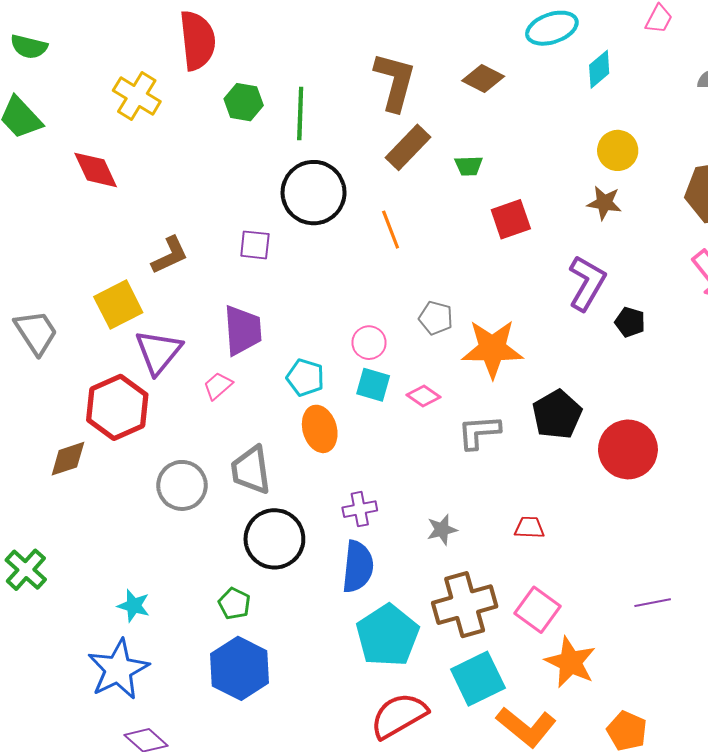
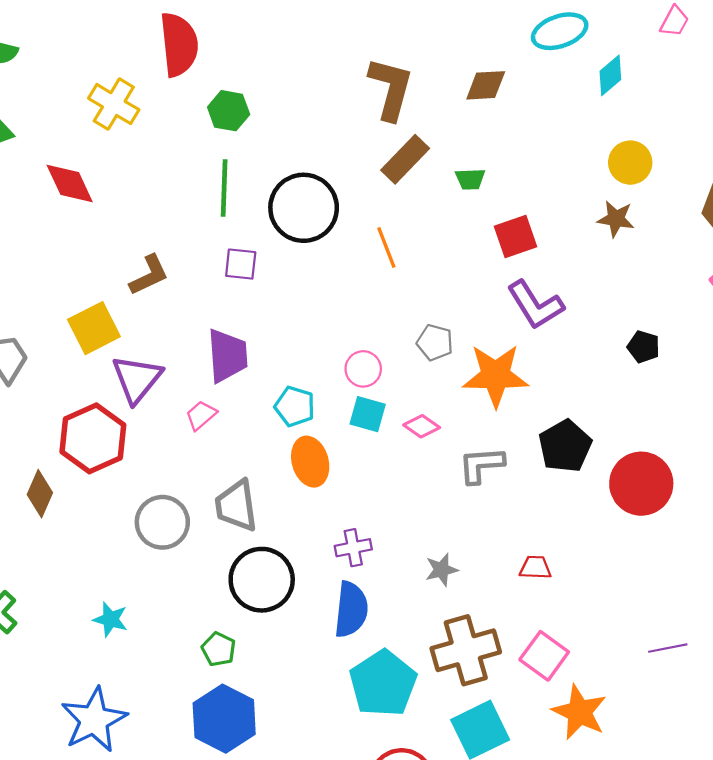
brown diamond: (483, 79) -> (486, 85), turned -30
green line: (300, 113) -> (224, 188), moved
purple L-shape: (587, 283) -> (535, 305), moved, turned 118
brown diamond: (68, 459) -> (40, 494), turned -48
cyan star: (134, 606) -> (110, 619), moved

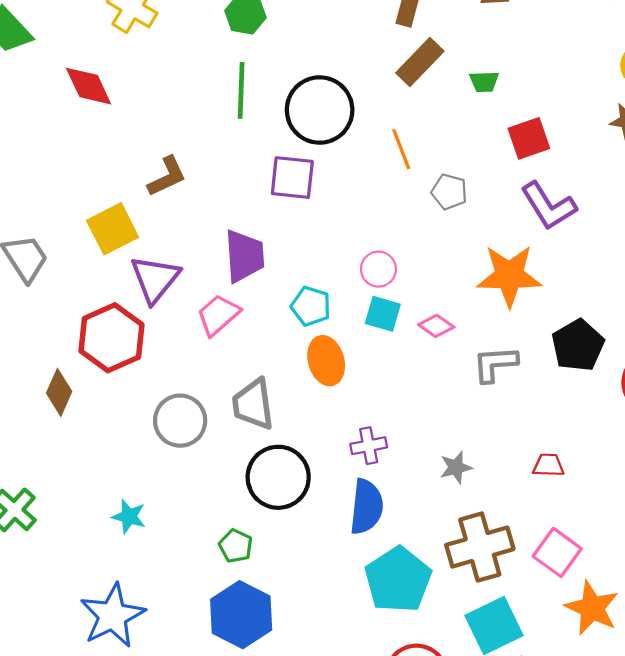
purple square: (241, 264) -> (292, 178), moved, size x1.4
gray pentagon: (435, 342) -> (449, 192), moved
pink trapezoid: (201, 415) -> (218, 315), size x1.4

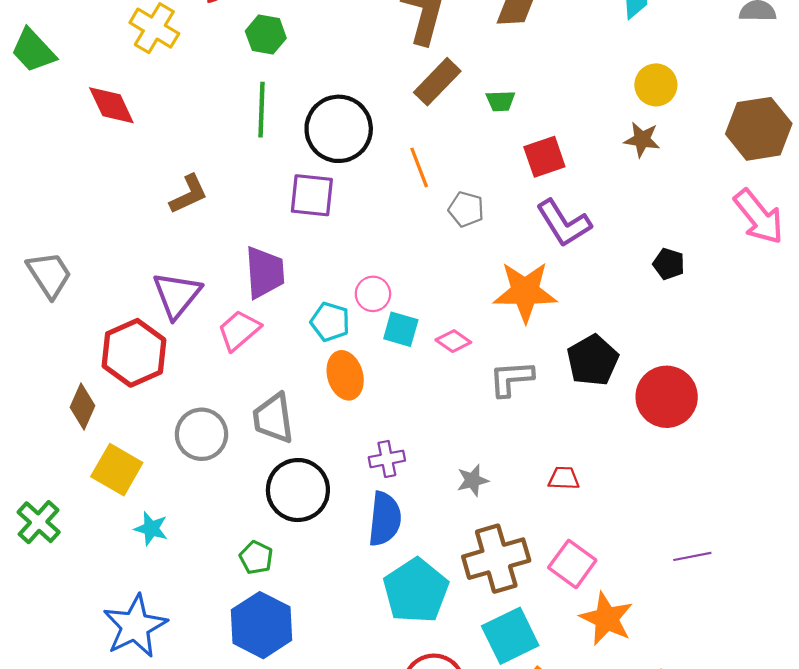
yellow square: (113, 229) -> (117, 470), moved, turned -33
pink circle: (378, 269) -> (373, 294), moved

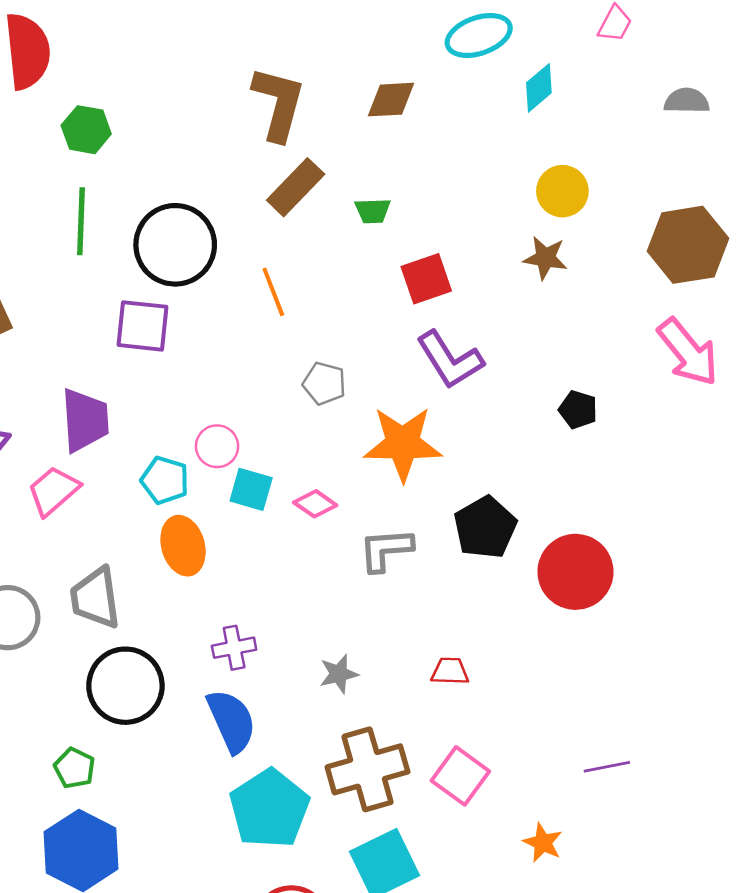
gray pentagon: (466, 209) -> (324, 383), moved
blue semicircle: (385, 519) -> (231, 721), turned -30
orange star: (607, 619) -> (543, 843), moved, size x0.6

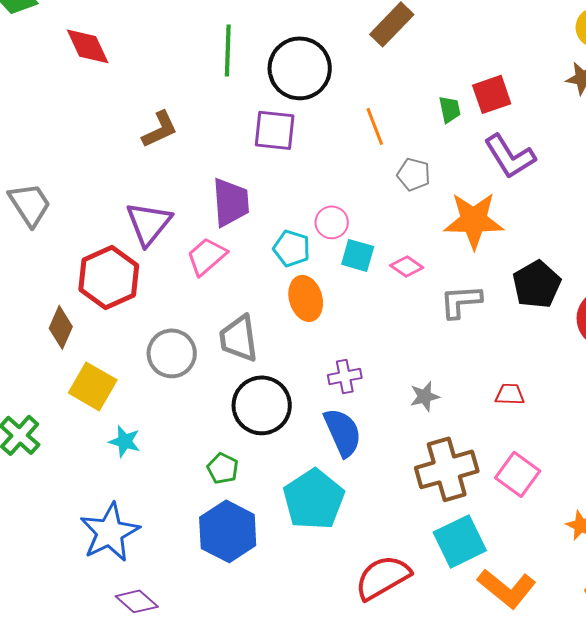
green trapezoid: (373, 211) -> (450, 109), moved, turned -100
orange line: (273, 292) -> (375, 126), moved
cyan pentagon: (269, 809) -> (314, 499), moved

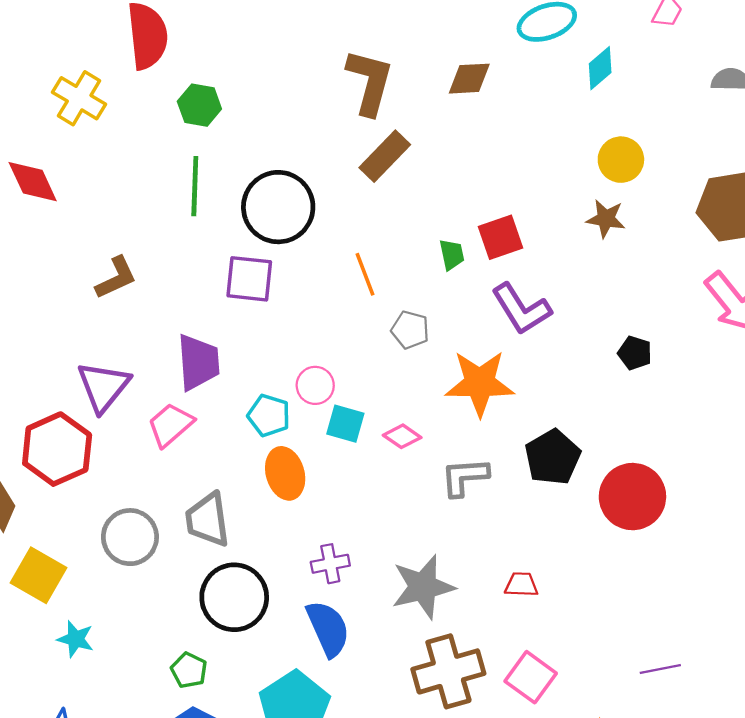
gray star: (425, 396) -> (423, 587), size x1.8

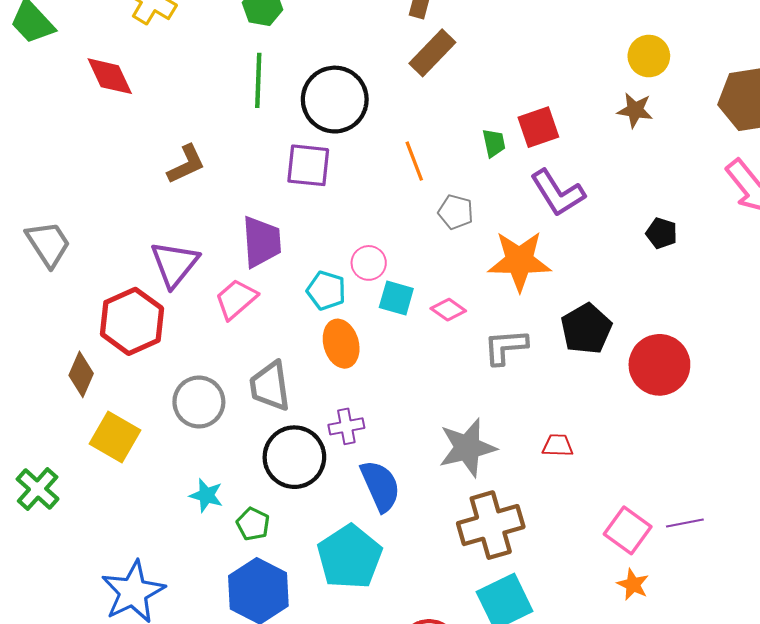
purple cross: (330, 564) -> (346, 426), moved
cyan star: (76, 639) -> (206, 495), moved
pink square: (531, 677) -> (628, 530), moved

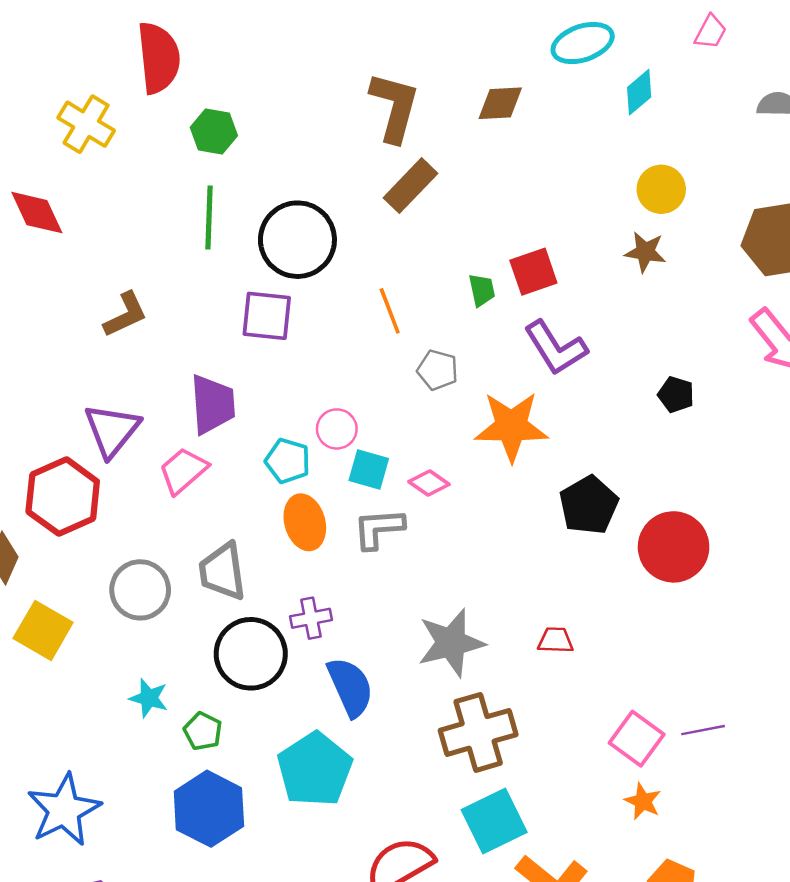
gray L-shape: (506, 347) -> (379, 528), moved

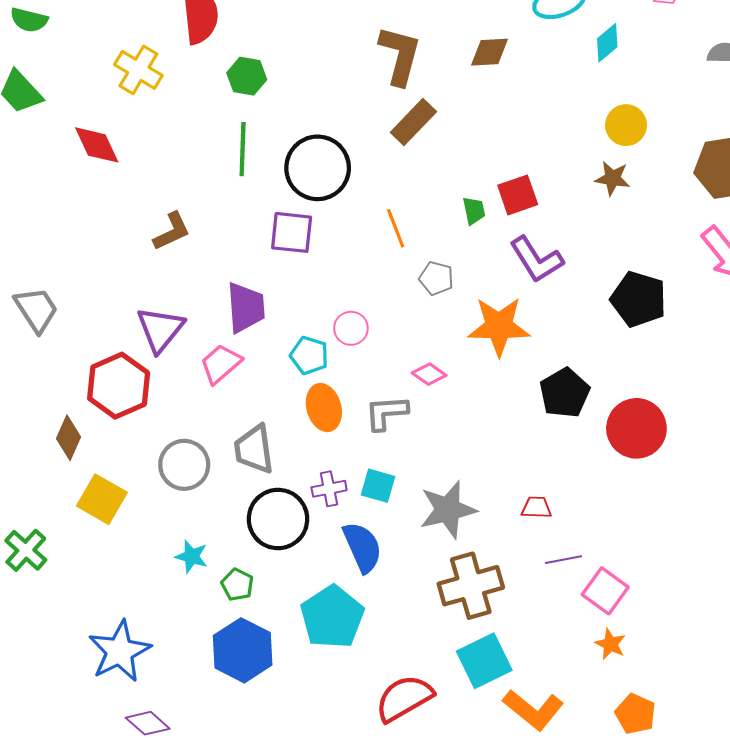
black pentagon: (676, 395) -> (639, 299), size x1.8
cyan square: (369, 469) -> (378, 486), moved
purple line: (703, 730) -> (564, 560), moved

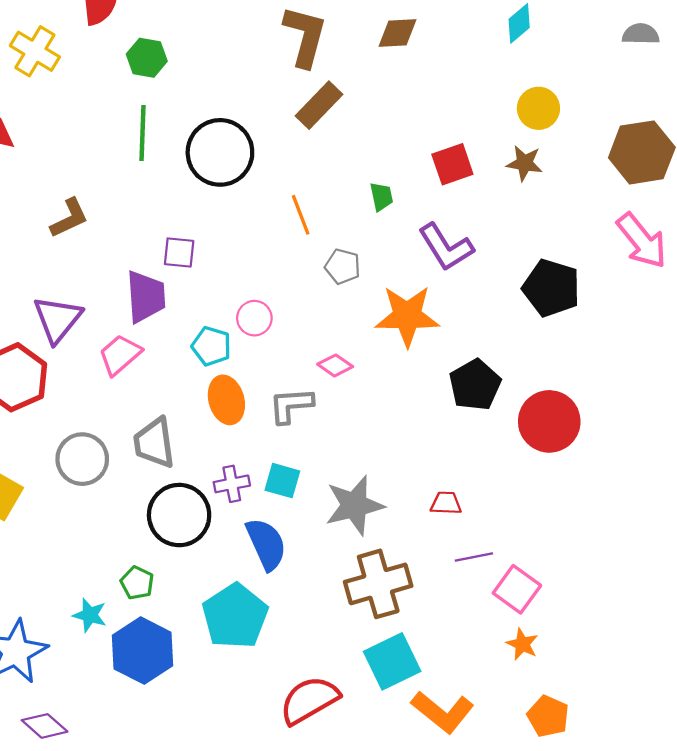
red square: (518, 195) -> (452, 164), moved
purple square: (292, 232) -> (179, 252), moved, size x0.7
cyan star: (192, 557) -> (90, 615), moved

